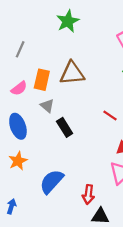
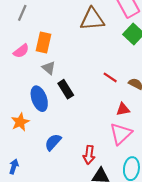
brown triangle: (72, 73) -> (92, 19), moved
blue ellipse: (18, 126) -> (39, 99), moved
blue semicircle: (52, 181) -> (53, 142), size x0.7

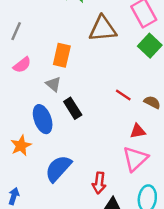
gray line: (22, 13) -> (16, 31), moved
orange rectangle: (43, 43) -> (62, 55), moved
blue semicircle: (53, 142) -> (58, 168), size x1.4

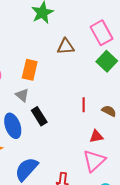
brown triangle: (103, 29) -> (66, 47), size x0.7
red line: (123, 95) -> (84, 105), turned 56

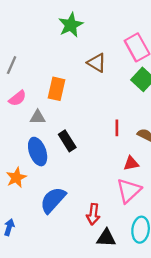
brown triangle: (66, 47) -> (97, 63), turned 36
gray triangle: (22, 95) -> (38, 117), moved, turned -40

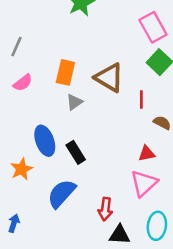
brown triangle: (97, 63) -> (109, 78), moved, size x1.4
gray triangle: (38, 117) -> (74, 102), moved, turned -35
red line: (117, 128) -> (141, 99), moved
black rectangle: (67, 141) -> (76, 152), moved

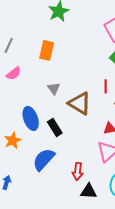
orange rectangle: (65, 72) -> (47, 50), moved
brown triangle: (109, 78) -> (80, 103), moved
gray triangle: (74, 102) -> (54, 88), turned -32

